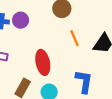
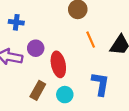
purple circle: (21, 20) -> (36, 48), moved

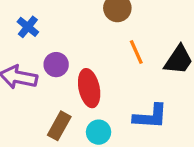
blue cross: (16, 22) -> (28, 27), turned 32
blue L-shape: (100, 84) -> (150, 116), turned 85

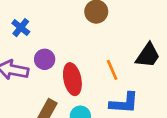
orange line: (136, 52) -> (112, 70), moved

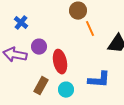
orange line: (112, 70) -> (90, 29), moved

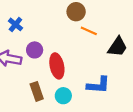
orange line: (90, 29) -> (89, 31), turned -42
brown rectangle: (41, 86) -> (37, 91), turned -48

